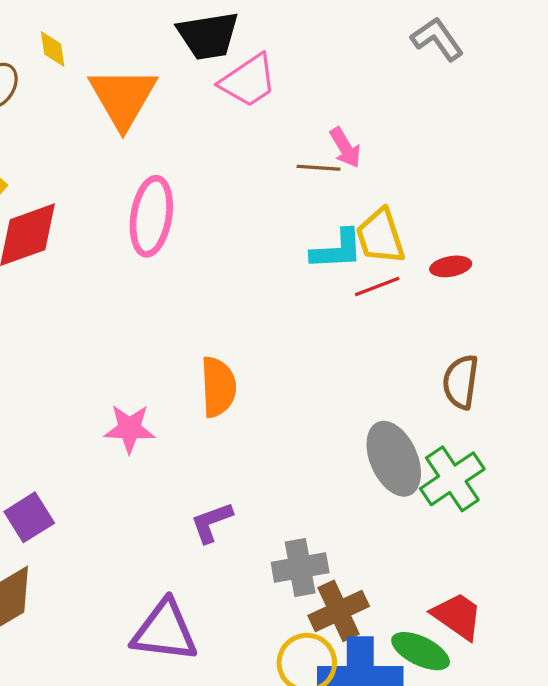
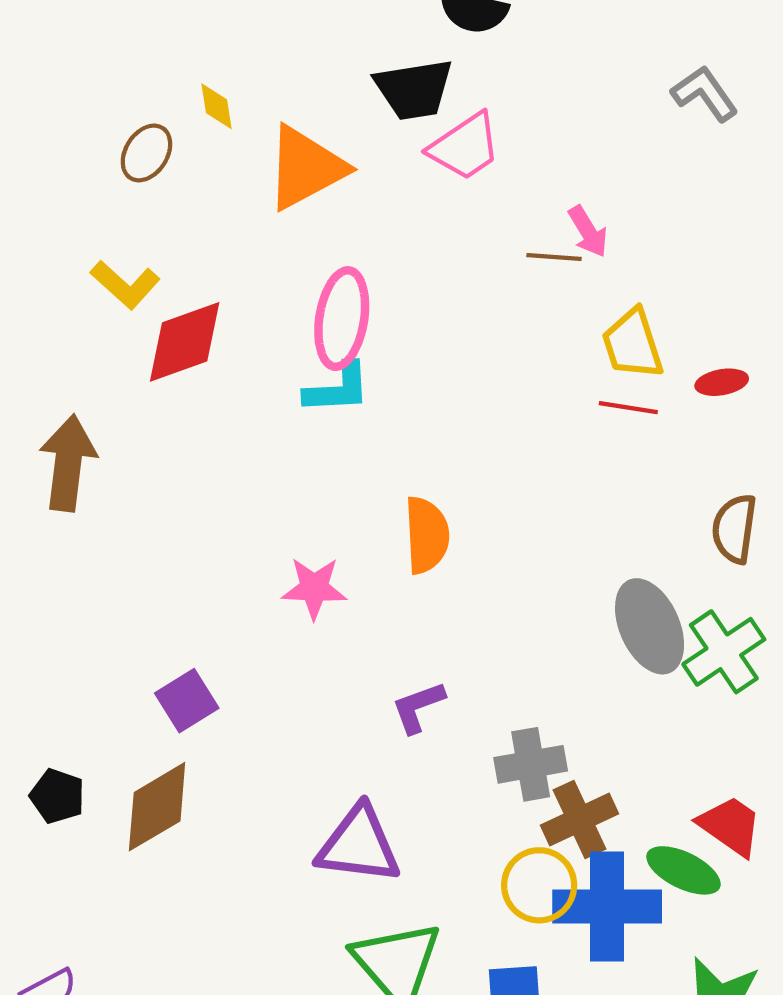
orange triangle: (123, 98) -> (306, 168), turned 32
cyan L-shape: (337, 250) -> (338, 389), moved
red line: (377, 286) -> (628, 408), turned 30

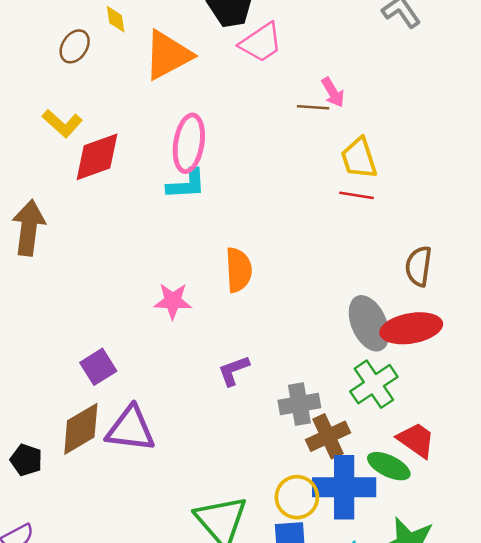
red ellipse: (722, 382) -> (411, 328), moved, size x2.0
green cross: (724, 652) -> (374, 384), moved
black pentagon: (57, 796) -> (26, 460), moved
purple triangle: (359, 845) -> (131, 429), moved
yellow circle: (539, 885) -> (297, 497), moved

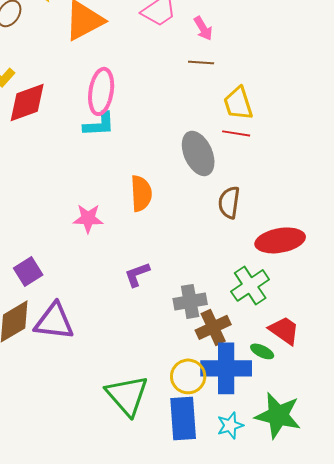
pink arrow: (333, 92) -> (203, 28), moved
brown semicircle: (419, 266) -> (229, 202), moved
gray ellipse: (369, 323) -> (198, 153), moved
green ellipse: (389, 466) -> (262, 351), size x0.7

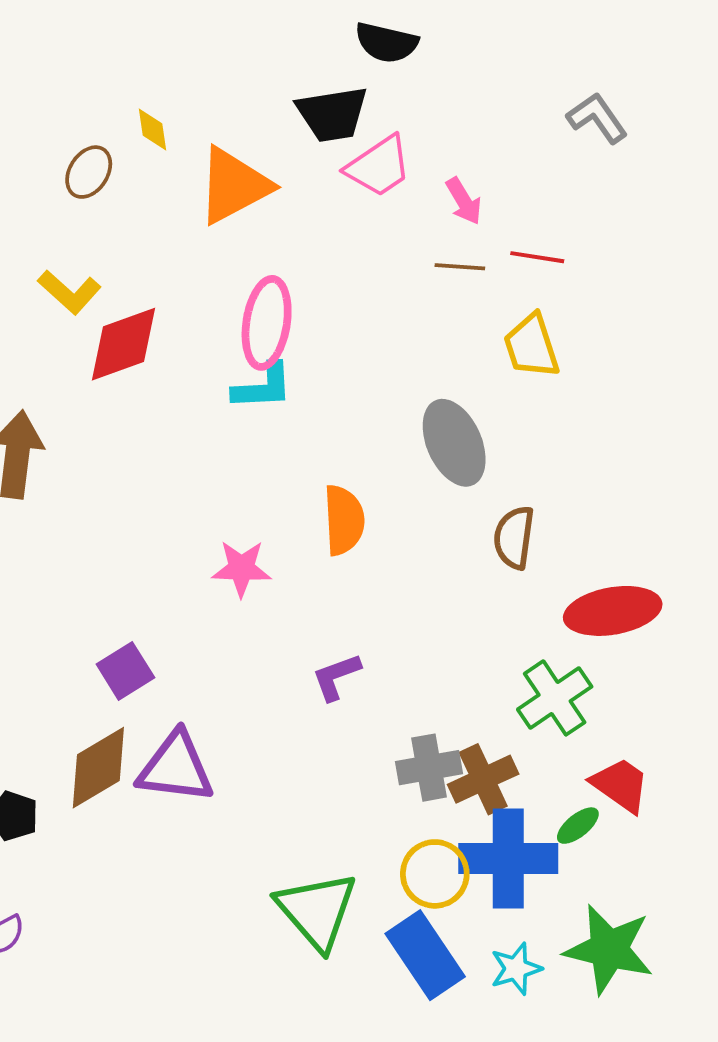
red line: (236, 133) -> (537, 257), moved
gray cross: (190, 301) -> (429, 768), moved
green ellipse: (262, 351) -> (578, 826), turned -65
blue rectangle: (183, 418) -> (425, 955), turned -30

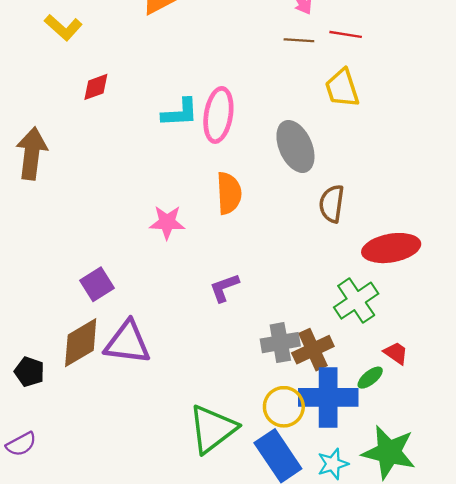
yellow L-shape: (69, 292) -> (63, 27), moved
pink ellipse: (267, 323) -> (218, 115), moved
red diamond: (124, 344) -> (96, 87), size x0.6
red trapezoid: (620, 785) -> (396, 353), size x0.7
green triangle: (317, 911) -> (213, 429), turned 34

